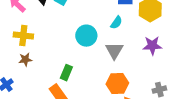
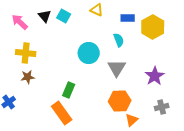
cyan semicircle: (116, 23) -> (119, 40), turned -56
purple star: (152, 46) -> (155, 76), moved, turned -30

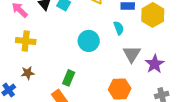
gray triangle: (117, 68) -> (132, 54), moved
brown star: (28, 77) -> (28, 73), moved

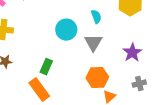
gray triangle: (132, 54) -> (93, 43), moved

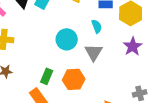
purple star: (132, 53) -> (133, 46), moved
orange hexagon: (97, 78) -> (74, 79), moved

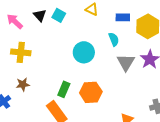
gray triangle: (94, 52) -> (126, 62), moved

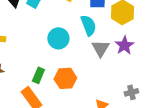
cyan semicircle: (114, 39) -> (88, 25), size x1.5

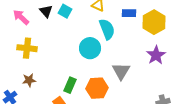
cyan semicircle: (88, 25) -> (107, 29), moved
gray triangle: (100, 48) -> (121, 71), moved

